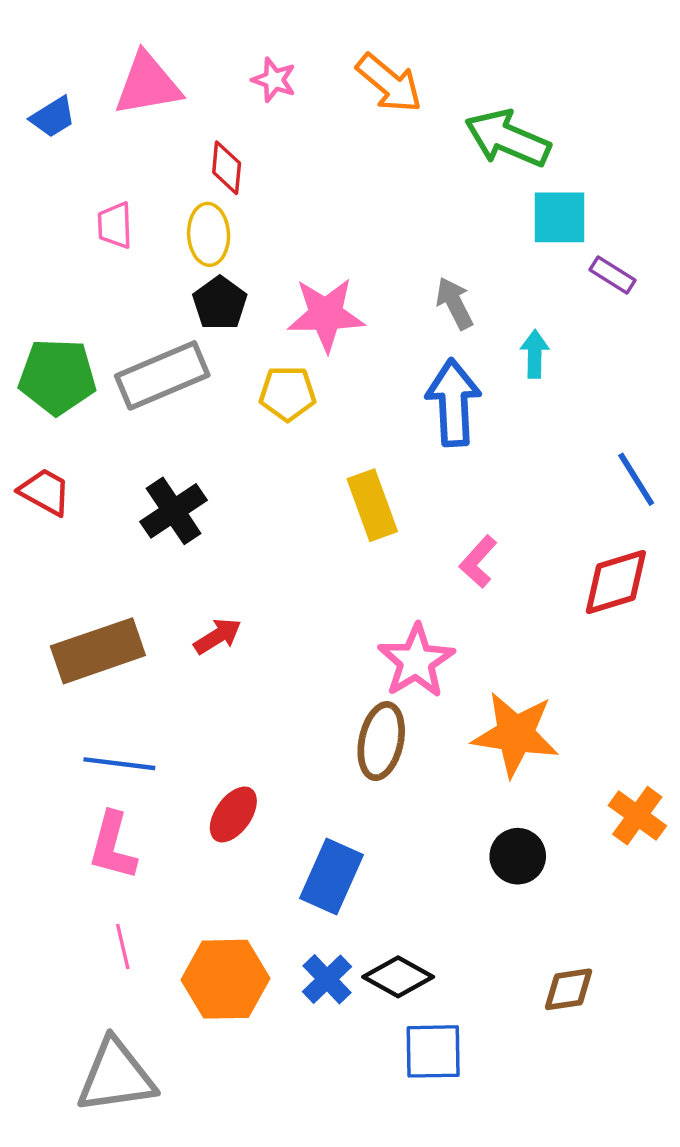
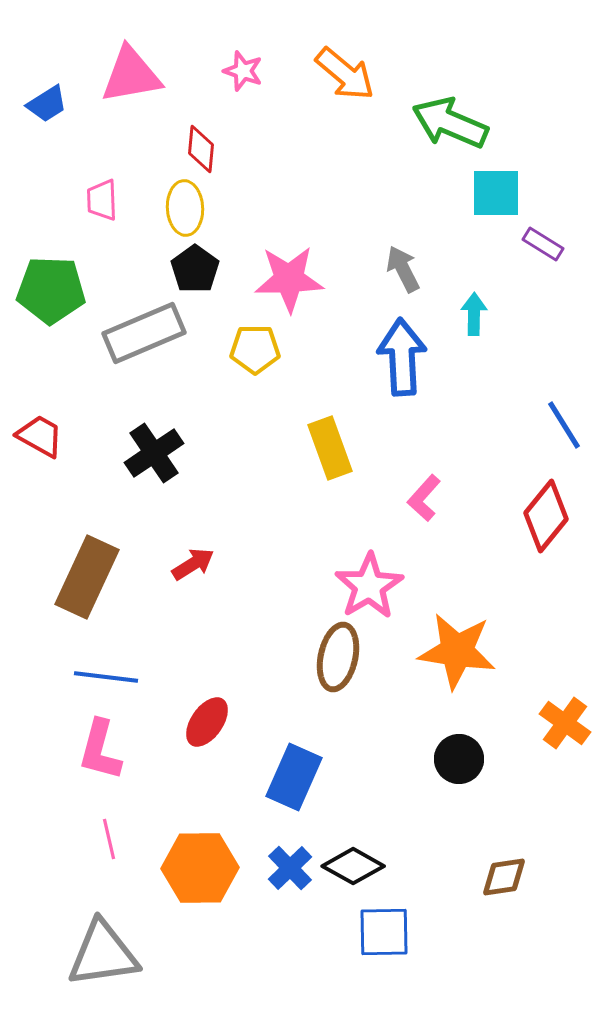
green pentagon: (57, 377) -> (51, 290), moved
red diamond: (616, 582) -> (546, 516), turned -34
brown rectangle: (98, 651) -> (87, 577), turned -46

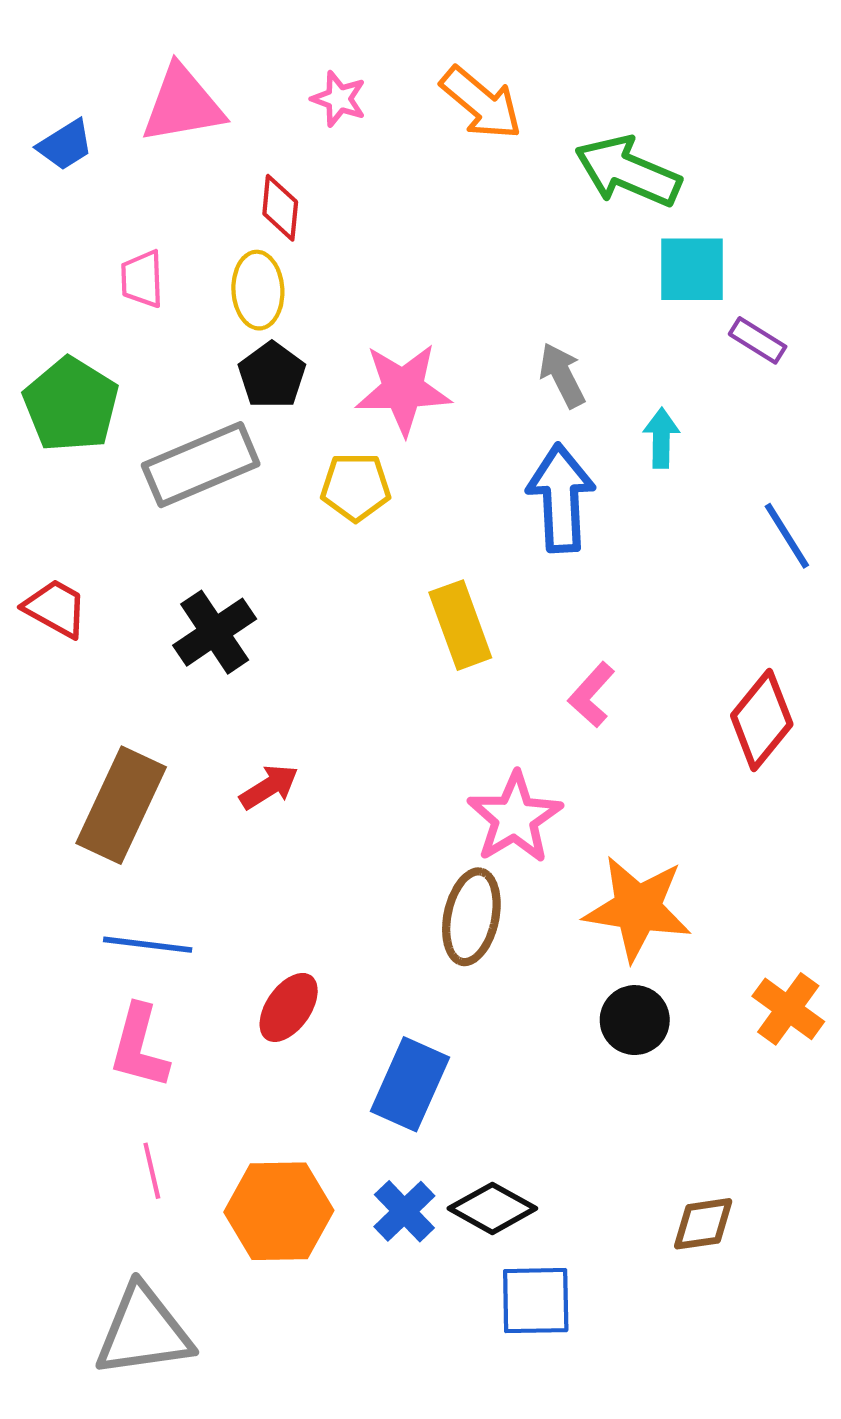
green pentagon: (51, 290) -> (71, 405), turned 30
blue line: (564, 425) -> (787, 536), moved
black circle: (459, 759) -> (635, 1020), moved

